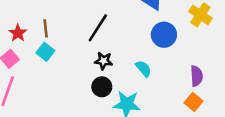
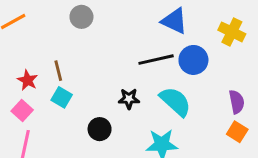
black line: (98, 28) -> (156, 60), moved, turned 52
cyan semicircle: (143, 69) -> (175, 102), size x1.6
black circle: (102, 87) -> (100, 129), moved

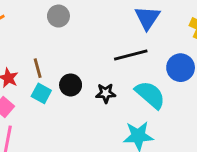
blue triangle: (174, 21) -> (147, 18), turned 40
blue circle: (193, 60) -> (181, 68), moved
black circle: (100, 129) -> (71, 85), moved

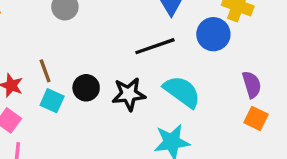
blue circle: (181, 68) -> (213, 34), moved
black star: (106, 93) -> (129, 94), size x1.4

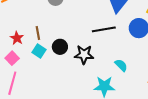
cyan semicircle: (182, 92) -> (121, 65), moved, size x0.6

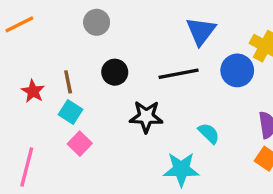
black circle: (60, 47) -> (115, 72), moved
pink square: (12, 58) -> (80, 144), moved

